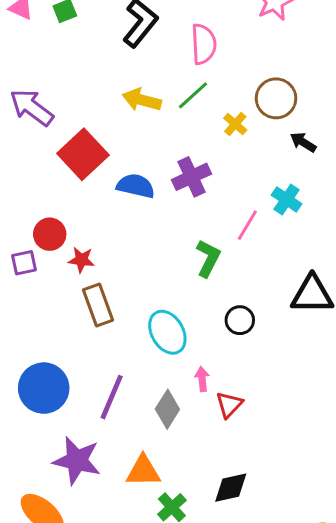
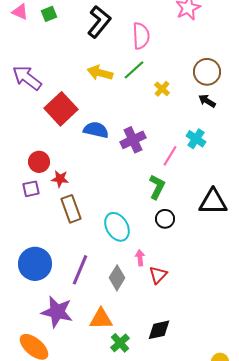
brown circle: (276, 98) -> (207, 72), moved
purple cross: (192, 177) -> (133, 140), moved
green L-shape: (208, 258) -> (157, 187), moved
purple square: (24, 263) -> (31, 189), moved

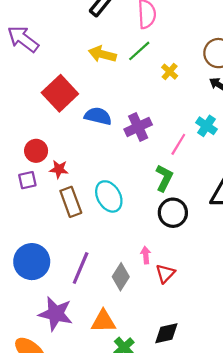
purple arrow: (27, 78) -> (23, 39), moved
black circle: (165, 219) -> (173, 213), size x1.4
cyan ellipse: (117, 227) -> (109, 196), moved

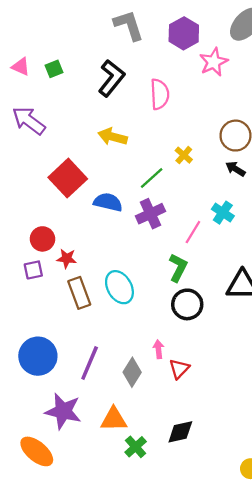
green line: (139, 51) -> (152, 178), moved

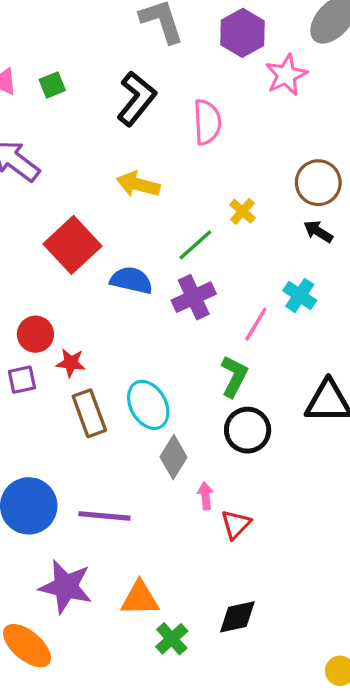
purple line: (90, 363) -> (104, 516), turned 72
gray diamond: (132, 372) -> (173, 457), moved

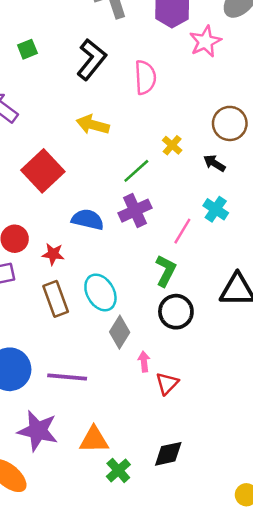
black arrow: (318, 231) -> (214, 163), moved
blue semicircle: (131, 280) -> (88, 219), moved
red star: (71, 363) -> (53, 254), moved

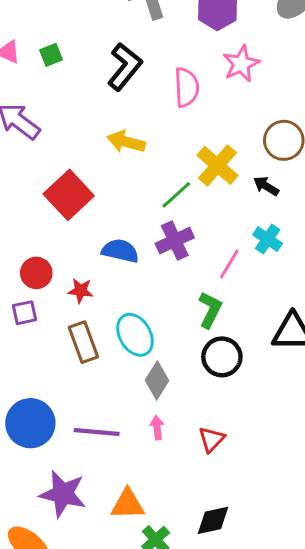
pink star: (205, 42) -> (241, 64), moved
yellow cross: (172, 145) -> (217, 165), size x1.8
pink arrow: (144, 362) -> (157, 428), moved

